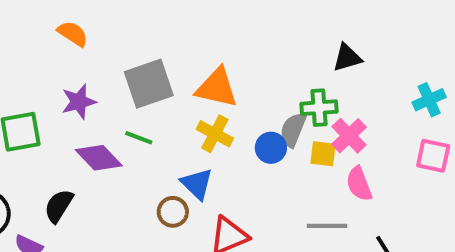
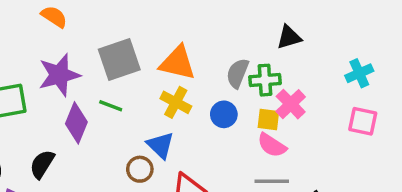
purple star: (79, 102) -> (59, 75), size x1.4
gray semicircle: (293, 130) -> (238, 73), moved
purple diamond: (99, 158) -> (76, 123), turned 66
pink semicircle: (359, 184) -> (272, 145), moved, turned -36

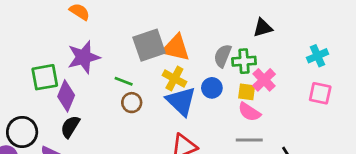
gray square: (119, 59) -> (149, 45), moved
purple diamond: (76, 123) -> (66, 96), moved
blue triangle: (160, 145) -> (181, 101), moved, size x1.4
brown circle: (140, 169) -> (132, 103), moved

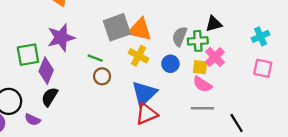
black triangle: (263, 28) -> (214, 24), moved
blue triangle: (181, 101) -> (144, 93), moved, turned 32

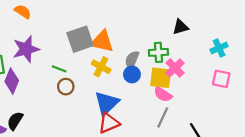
black triangle: (214, 24) -> (180, 27), moved
gray semicircle: (180, 36) -> (132, 60), moved
yellow square: (200, 67) -> (161, 78), size x1.5
black semicircle: (50, 97) -> (15, 121), moved
gray line: (202, 108) -> (163, 117), turned -65

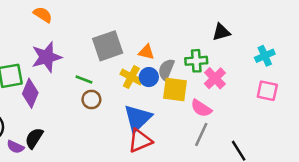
orange triangle: (102, 41) -> (146, 52), moved, size x0.6
blue circle: (132, 74) -> (149, 77), moved
yellow square: (161, 78) -> (175, 90), moved

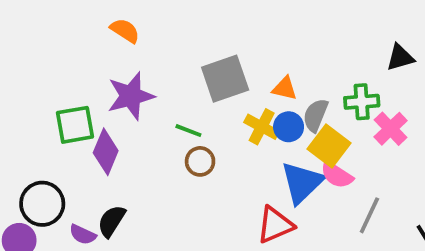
yellow square: (175, 90) -> (329, 146), turned 30
pink semicircle: (201, 108) -> (337, 175), moved
blue triangle: (138, 118) -> (302, 183), moved

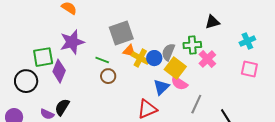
orange triangle: (285, 88) -> (129, 51), moved
blue triangle: (302, 183) -> (161, 87), size x0.7
black circle: (42, 204) -> (26, 81), moved

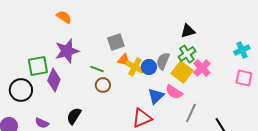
black triangle: (212, 22) -> (188, 31), moved
gray square: (121, 33) -> (116, 42), size x0.7
green cross: (192, 45) -> (187, 54), turned -30
yellow square: (175, 68) -> (182, 72), moved
black semicircle: (62, 107) -> (74, 116), moved

